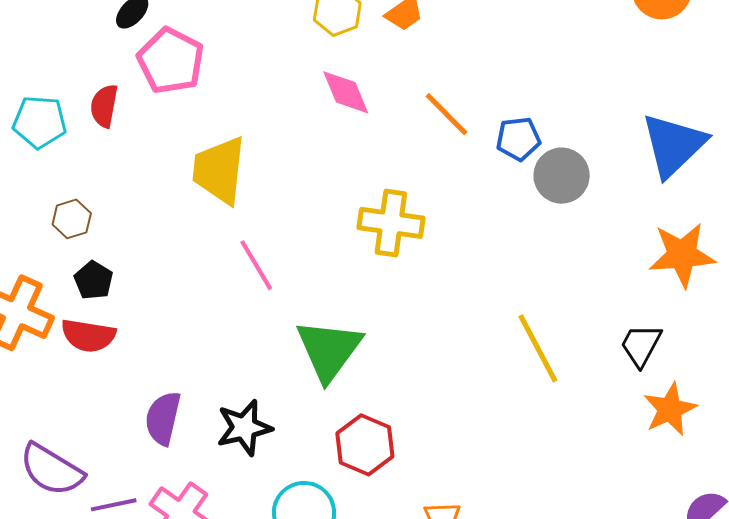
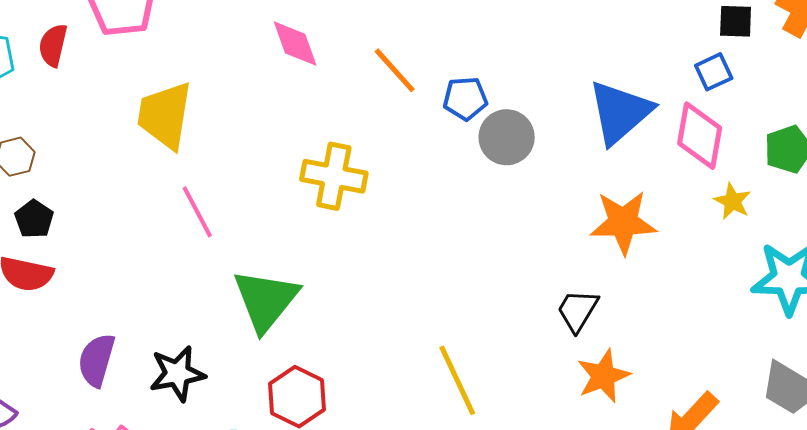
yellow line: (538, 348) -> (457, 380), moved

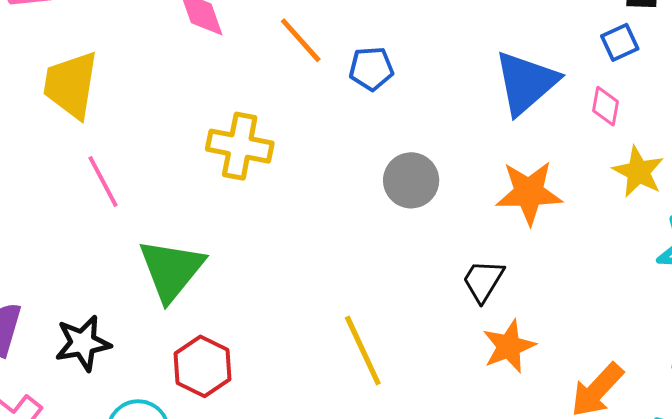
pink diamond: (700, 136) -> (606, 106), size x0.6
gray circle: (507, 137) -> (411, 180), moved
yellow star: (732, 201) -> (638, 172), size x1.4

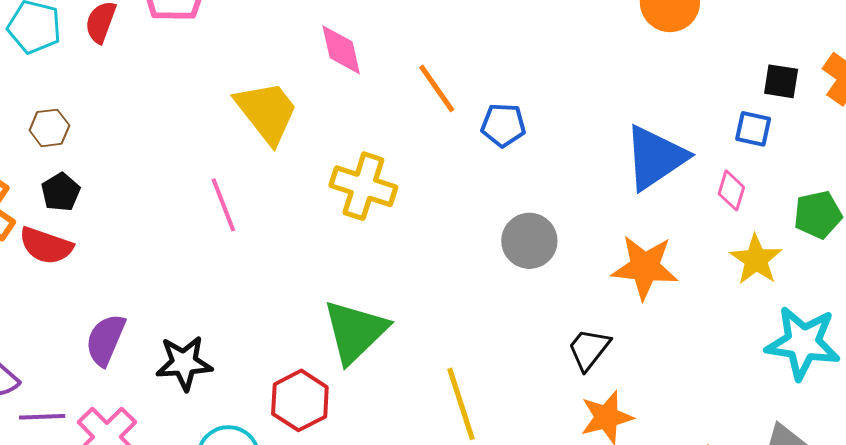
blue square: (620, 42) -> (753, 129), turned 30
yellow trapezoid: (71, 85) -> (267, 112), moved, turned 126
green triangle: (171, 270) -> (355, 331), moved

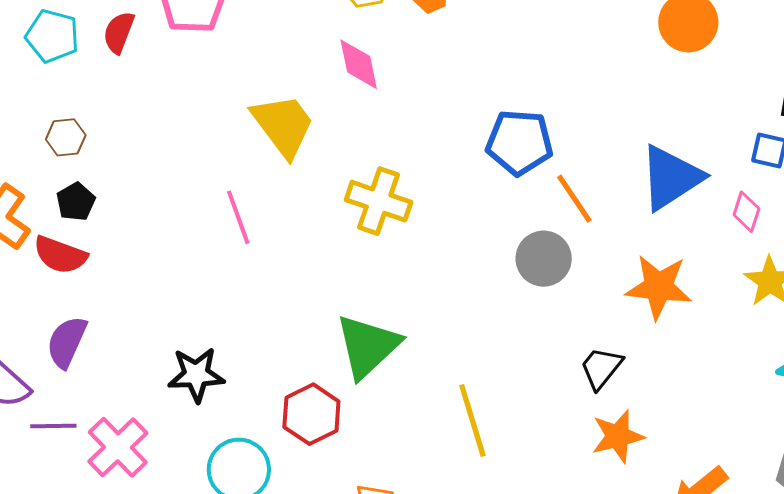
orange line: (437, 88) -> (574, 199), moved
blue pentagon: (503, 125) -> (519, 142), size x1.5
purple semicircle: (105, 340) -> (67, 342), moved

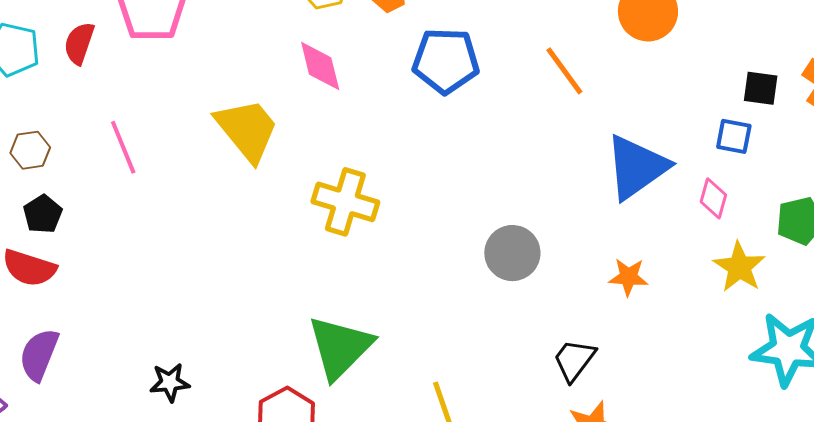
blue pentagon: (519, 142) -> (446, 61), moved
orange line: (574, 199) -> (564, 71), moved
pink line: (238, 217) -> (123, 147), moved
orange star: (659, 287) -> (628, 277), size x0.6
black star: (196, 375) -> (170, 382), size x0.7

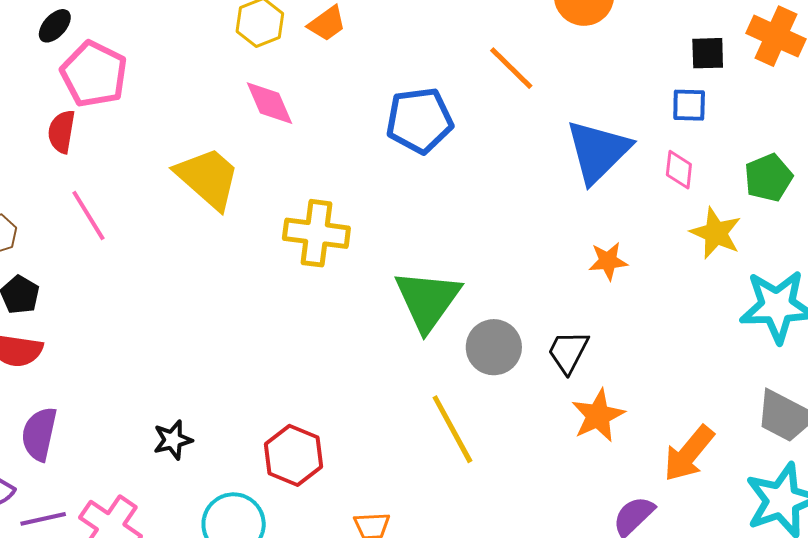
red semicircle: (79, 43) -> (62, 132), moved
blue pentagon: (446, 61) -> (419, 120), moved
gray circle: (512, 253) -> (494, 347), moved
green triangle: (340, 347) -> (428, 300), moved

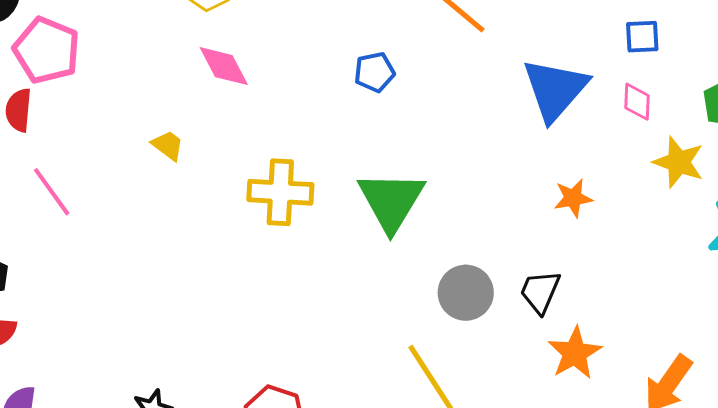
blue pentagon: (419, 120) -> (375, 72), size x0.6
yellow trapezoid: (208, 178) -> (168, 145), size x0.5
green triangle: (428, 300) -> (391, 201), moved

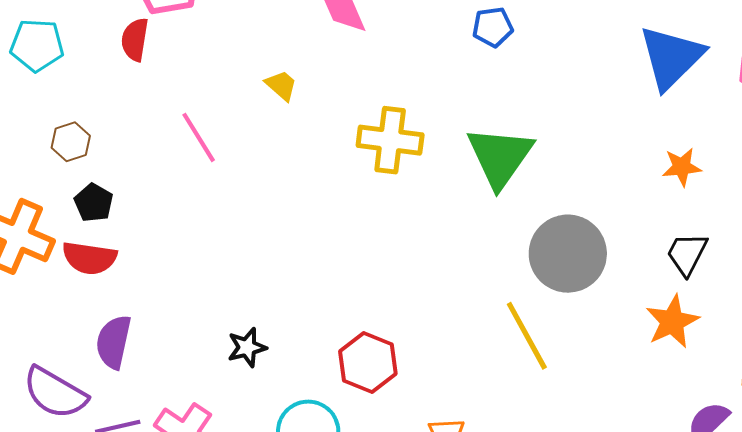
pink line: (52, 192) -> (199, 137), moved
black trapezoid: (540, 292) -> (687, 254), moved
gray circle: (466, 293) -> (568, 254), size x1.4

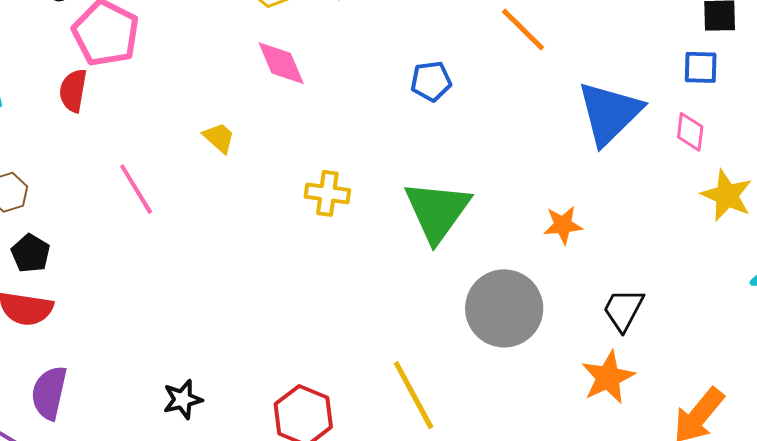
yellow cross: (390, 140) -> (327, 193), size x0.7
orange star: (682, 167) -> (563, 225), moved
yellow line: (527, 336) -> (414, 395), moved

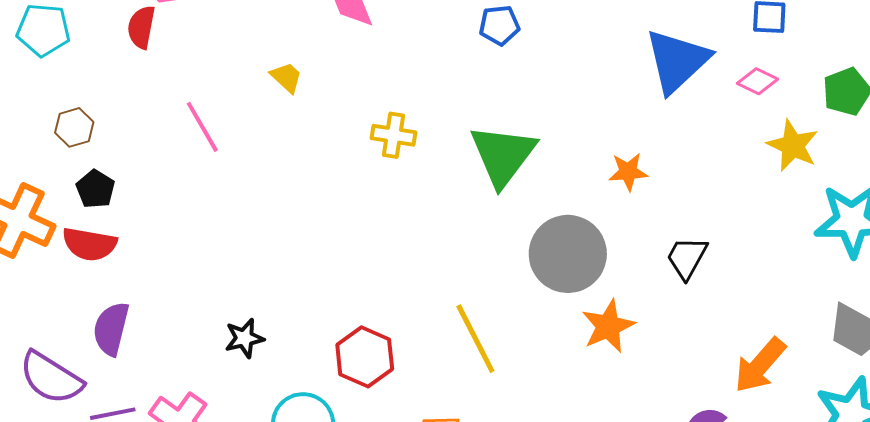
pink diamond: (690, 132) -> (758, 81), turned -72
orange star: (608, 377) -> (608, 326), moved

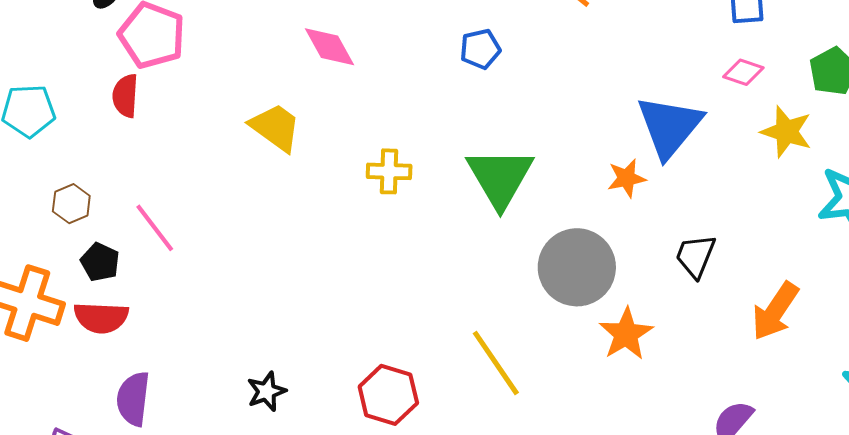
blue triangle: (677, 61) -> (669, 126), moved
yellow trapezoid: (286, 77) -> (275, 127), size x1.6
pink line: (202, 127) -> (155, 228), moved
orange arrow: (760, 365) -> (775, 311), moved

